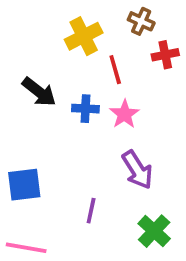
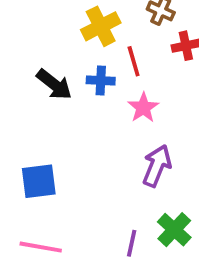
blue cross: (85, 109) -> (101, 81), moved
purple arrow: (137, 170) -> (157, 166), turned -126
purple line: (91, 211) -> (132, 243), moved

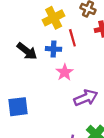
pink star: (143, 108) -> (65, 72), moved
purple arrow: (157, 166) -> (86, 98), turned 45

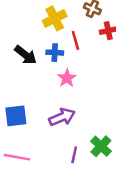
purple arrow: (86, 98) -> (62, 117), moved

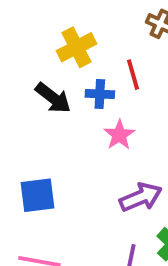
yellow cross: (55, 18) -> (76, 47), moved
purple arrow: (62, 117) -> (141, 197), moved

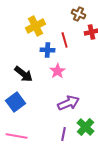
black arrow: (53, 98) -> (24, 74), moved
blue square: (38, 195) -> (16, 102), turned -30

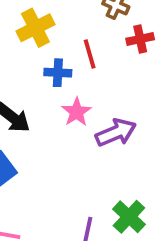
purple arrow: (69, 103) -> (116, 133), moved

